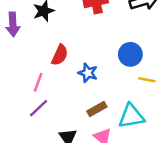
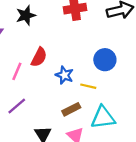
yellow line: (147, 80) -> (88, 86), moved
pink line: (38, 82) -> (17, 71), moved

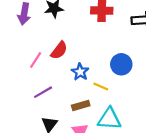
purple line: (17, 106) -> (43, 92), moved

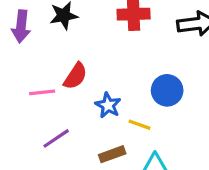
pink line: (36, 60) -> (42, 92), turned 54

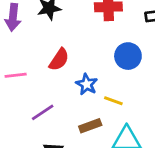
blue circle: (167, 90) -> (128, 56), moved
pink line: (42, 92) -> (16, 75), moved

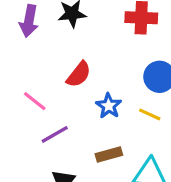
pink line: (16, 75) -> (35, 101), moved, turned 40
yellow line: (113, 101) -> (150, 114), moved

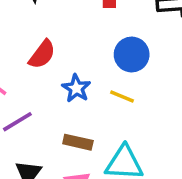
brown rectangle: (109, 154) -> (78, 142), turned 30

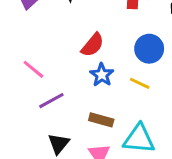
red semicircle: (42, 54) -> (93, 45), moved

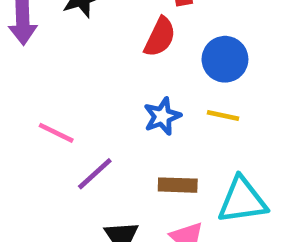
red semicircle: (93, 45) -> (160, 37), moved
blue star: (102, 75) -> (162, 116), turned 30

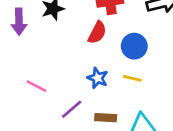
blue star: (162, 116) -> (98, 78), turned -30
purple line: (95, 174) -> (72, 109), moved

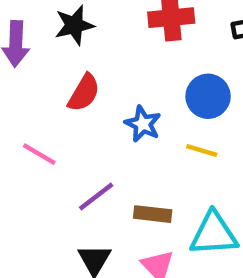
red semicircle: (97, 33) -> (84, 93), moved
blue star: (98, 78) -> (143, 124), moved

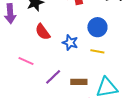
red semicircle: (84, 93) -> (43, 32), turned 120

